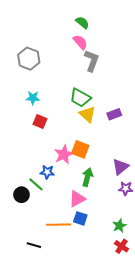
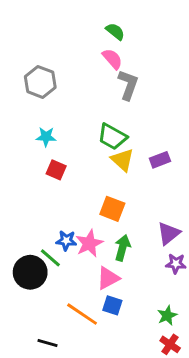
pink star: (64, 154) -> (89, 243), moved
black circle: (21, 195) -> (30, 272), size x1.5
orange line: (59, 225) -> (82, 314), turned 35

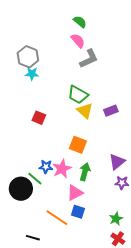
gray L-shape: (128, 85) -> (89, 59), turned 45
cyan star: (46, 137) -> (32, 74), moved

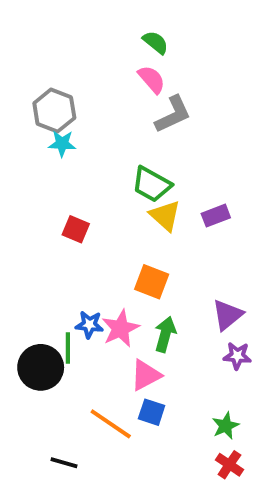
green line: (35, 179) -> (68, 348), turned 49

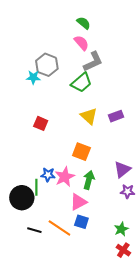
gray hexagon: (54, 111) -> (47, 65), moved
green trapezoid: (152, 184) -> (81, 83), moved, turned -70
black line: (64, 463) -> (34, 230), moved

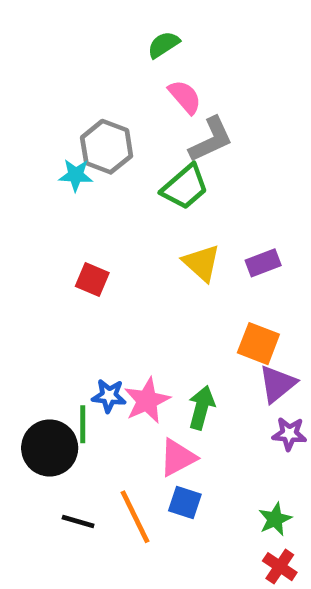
green semicircle: (84, 23) -> (164, 45), moved, turned -72
orange square: (81, 152) -> (258, 344), moved
orange line: (59, 228) -> (135, 517), turned 30

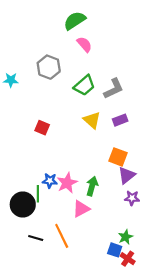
green semicircle: (164, 45) -> (75, 21), size x1.5
gray L-shape: (211, 140) -> (114, 89), moved
cyan star: (76, 175) -> (11, 80), moved
blue square: (185, 503) -> (115, 250), moved

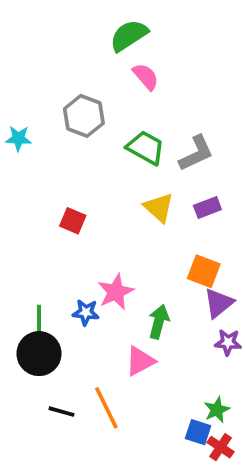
green trapezoid: (84, 85) -> (146, 148), turned -110
pink star: (67, 183) -> (116, 292), moved
green line: (38, 194) -> (39, 320), moved

